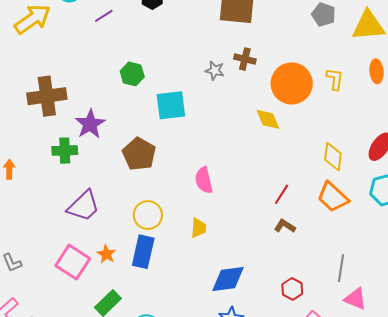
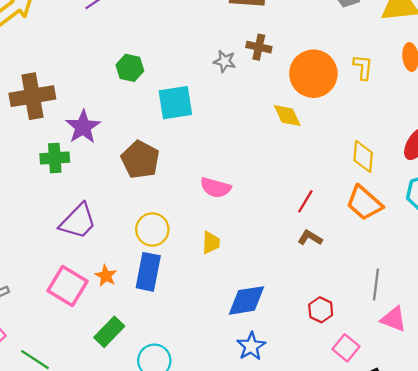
pink semicircle: (204, 180) -> (216, 188), turned -60

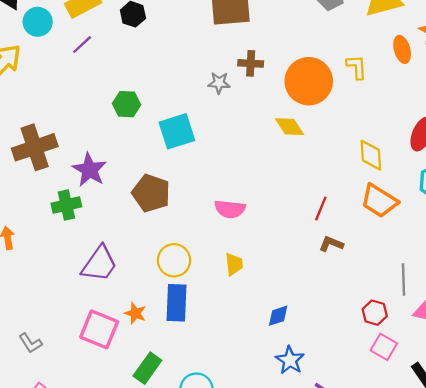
blue diamond: (246, 300) -> (278, 316), size x0.6
red hexagon: (321, 310) -> (375, 313), moved

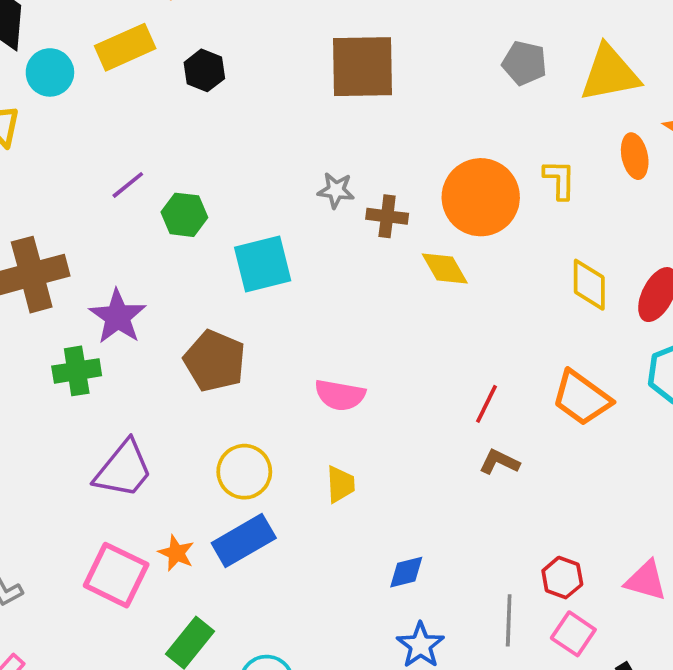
purple line: (82, 45) -> (128, 185), moved
brown cross: (251, 63) -> (387, 216), moved
yellow diamond: (371, 155) -> (589, 285), moved
gray line: (404, 280) -> (509, 620), moved
blue rectangle: (176, 303) -> (244, 540), turned 54

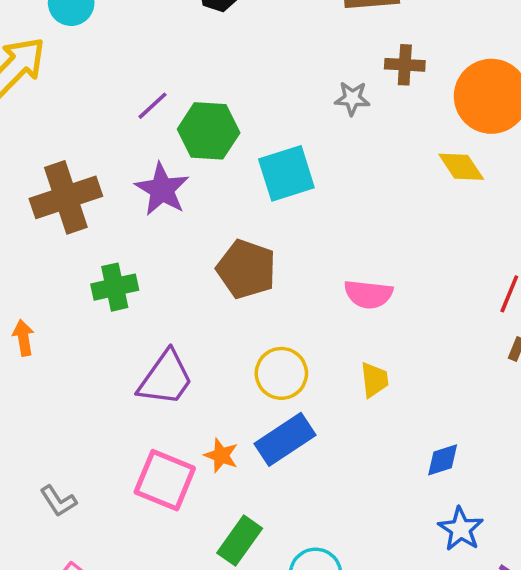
green hexagon: (184, 215) -> (209, 131), size x1.4
brown cross: (387, 216) -> (405, 65), moved
purple star: (118, 317) -> (162, 189), moved

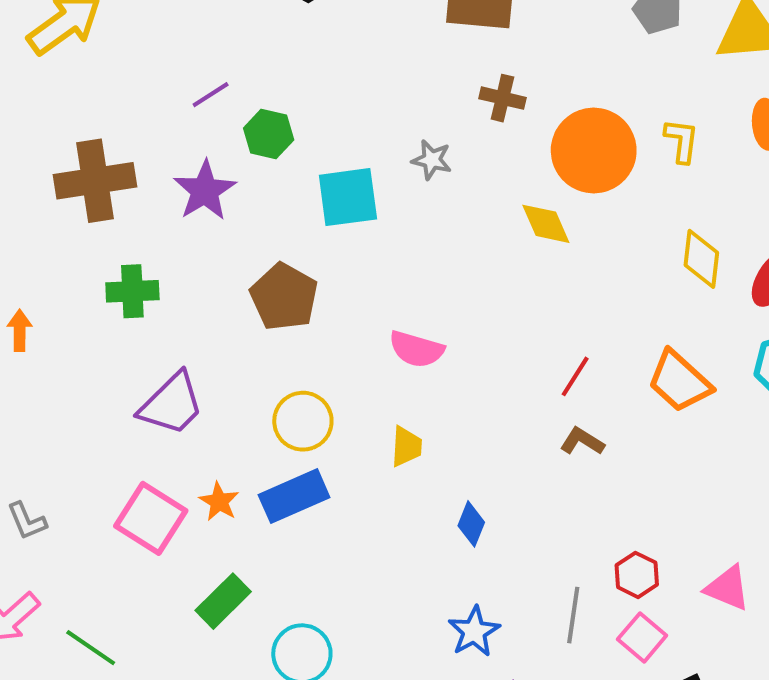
gray star: (352, 98) -> (432, 160), moved
green hexagon: (209, 131) -> (269, 134), size x0.7
blue diamond: (443, 460) -> (471, 524), moved, turned -60

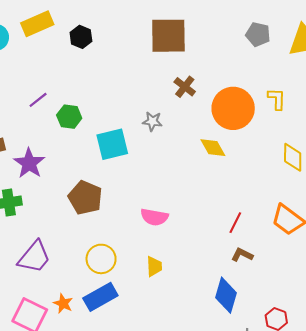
brown cross: (502, 98) -> (185, 87), turned 30
purple star: (205, 191) -> (29, 163), moved
blue diamond: (471, 524) -> (226, 295), moved, size x1.6

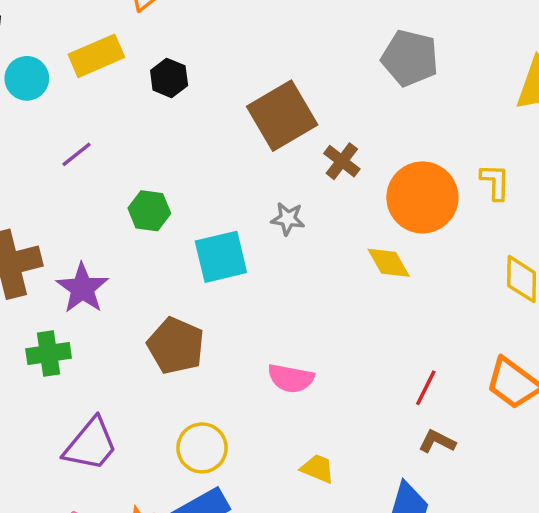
gray pentagon: (258, 34) -> (410, 58), moved, size x1.4
brown square: (168, 36) -> (282, 116), moved, turned -30
purple line: (38, 100) -> (76, 154), moved
yellow trapezoid: (154, 266) -> (318, 469), moved, turned -65

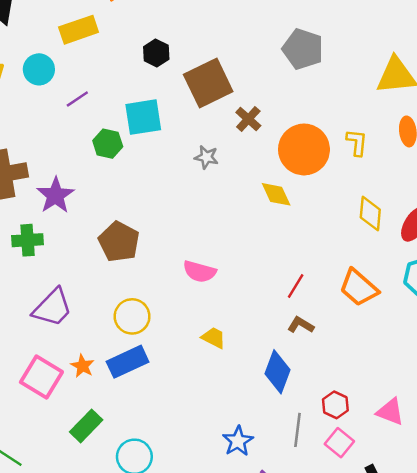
cyan circle: (27, 78) -> (39, 69), moved
black hexagon: (169, 78) -> (156, 53), moved
purple line: (76, 154) -> (77, 99), moved
cyan square: (221, 257) -> (143, 117), moved

